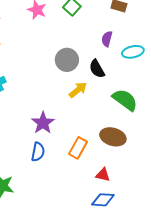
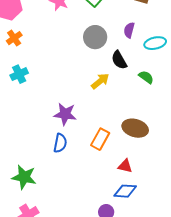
gray circle: (67, 60) -> (95, 37), moved
green semicircle: (125, 100) -> (146, 77), moved, size x0.6
purple star: (43, 123) -> (65, 114), turned -30

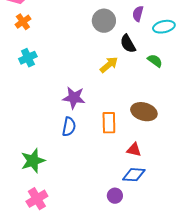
orange rectangle: (100, 139) -> (109, 123), turned -30
green star: (24, 177) -> (33, 161), turned -30

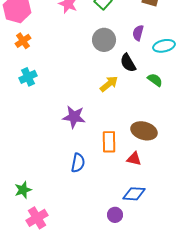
blue semicircle: (69, 127) -> (78, 163), moved
red triangle: (134, 150) -> (134, 159), moved
green star: (33, 161) -> (23, 190), moved, size x0.7

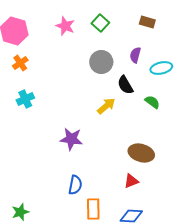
orange rectangle: (109, 142) -> (93, 209), moved
red triangle: (134, 159) -> (131, 181), turned -35

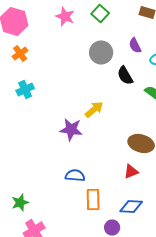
purple semicircle: (135, 55) -> (135, 46), turned -42
yellow arrow: (106, 106) -> (94, 110), moved
blue semicircle: (75, 185) -> (75, 176), turned -96

